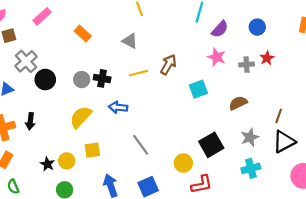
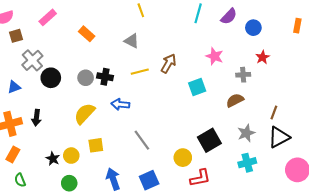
purple semicircle: (220, 29) -> (229, 16), moved
gray cross: (247, 65) -> (243, 75), moved

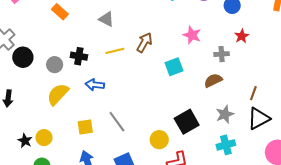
gray circle: (86, 78) -> (55, 65), moved
yellow square: (96, 145) -> (85, 127), moved

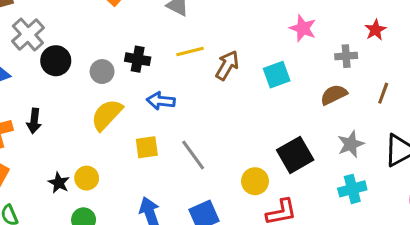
brown arrow: (144, 42) -> (227, 65), moved
brown line: (253, 93) -> (383, 93), moved
yellow square: (85, 127) -> (147, 147), moved

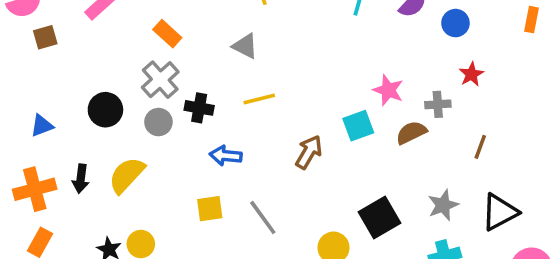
pink star: (303, 28) -> (388, 90), moved
gray cross: (28, 34) -> (160, 80), moved
brown arrow: (227, 65) -> (309, 152), moved
brown semicircle: (334, 95) -> (411, 133), moved
yellow semicircle: (107, 115) -> (127, 175), moved

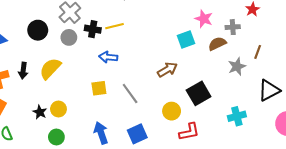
yellow line: (259, 99) -> (114, 26), moved
brown arrow: (309, 152) -> (167, 70), moved, turned 30
gray star: (443, 205) -> (237, 66), moved

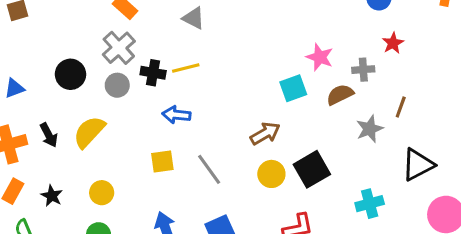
black arrow: (23, 71) -> (49, 135), turned -35
yellow circle: (172, 111) -> (271, 174), moved
black star: (40, 112) -> (52, 196), moved

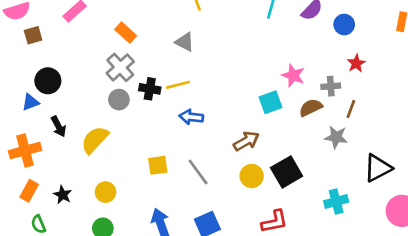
black circle: (70, 74) -> (48, 81), moved
brown line: (401, 107) -> (351, 109), moved
blue arrow: (176, 115) -> (191, 117), moved
gray star: (370, 129) -> (336, 137), turned 30
black arrow: (49, 135) -> (59, 126), moved

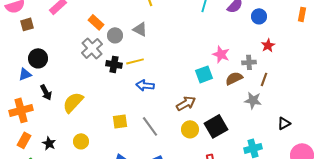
gray circle: (119, 100) -> (115, 35), moved
black triangle: (378, 168) -> (284, 123), size x0.6

